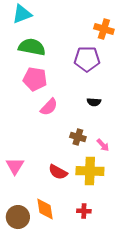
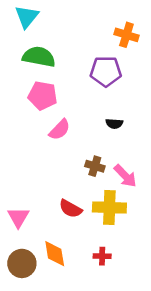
cyan triangle: (22, 14) -> (27, 17), turned -30
pink arrow: (103, 145) -> (125, 176), size x1.5
pink triangle: (15, 166) -> (18, 217), moved

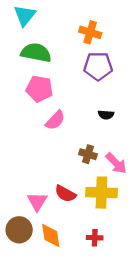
orange cross: (126, 35) -> (90, 32), moved
pink triangle: (18, 217) -> (37, 202), moved
brown circle: (22, 263) -> (19, 230), moved

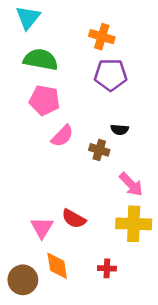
brown cross: (88, 154) -> (99, 150), moved
yellow cross: (101, 193) -> (134, 224), moved
brown circle: (19, 230) -> (23, 280), moved

